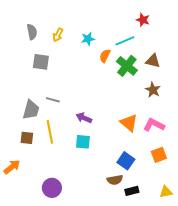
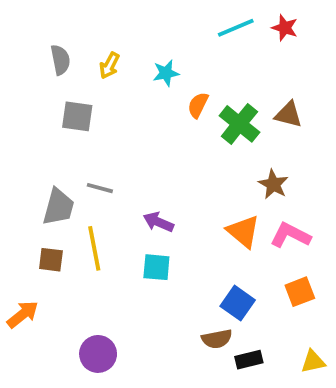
red star: (143, 20) -> (285, 28), moved
cyan line: (125, 41) -> (236, 28), moved
brown star: (153, 90) -> (273, 184), moved

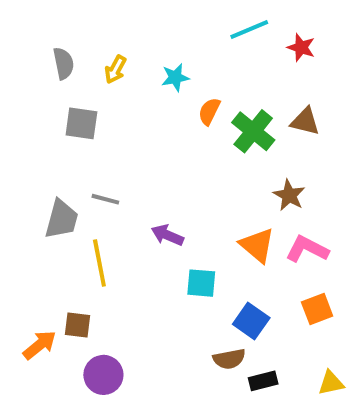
red star: (285, 28) -> (301, 47), moved
brown square: (51, 260) -> (77, 325), moved
cyan square: (156, 267) -> (201, 283), moved
orange arrow: (23, 314) -> (40, 345), moved

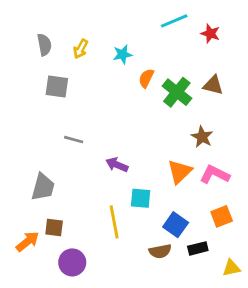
gray trapezoid: (61, 219) -> (43, 187), moved
orange triangle: (257, 245) -> (180, 172), turned 36
yellow line: (99, 263) -> (114, 222), moved
black rectangle: (263, 381) -> (198, 248), moved

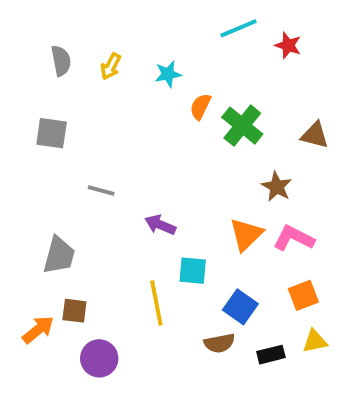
brown triangle: (213, 85) -> (315, 135), moved
gray square: (57, 87) -> (52, 133), moved
black rectangle: (198, 248) -> (271, 355), moved
yellow triangle: (231, 268) -> (315, 341), moved

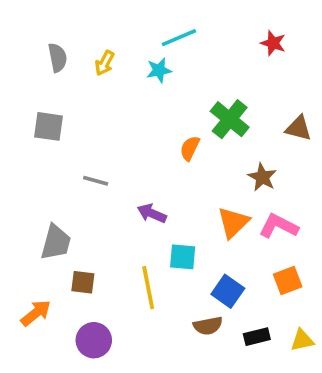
cyan line: (238, 28) -> (179, 38), moved
orange semicircle: (200, 107) -> (190, 148), moved
brown square: (74, 311) -> (83, 282), moved
yellow triangle: (315, 341) -> (302, 340), moved

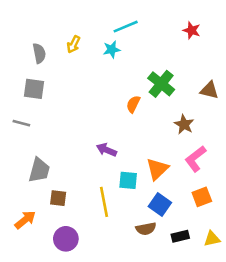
gray semicircle: (58, 58) -> (39, 53), moved
gray line: (96, 181) -> (21, 123), moved
orange triangle: (233, 222) -> (157, 169), moved
pink L-shape: (279, 226) -> (195, 159), turned -64

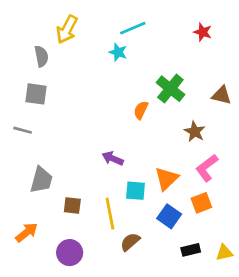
yellow arrow: (73, 44) -> (67, 29), moved, size x1.5
cyan star: (112, 49) -> (118, 52), turned 30
orange square: (202, 197) -> (201, 203), moved
brown square: (58, 198) -> (72, 206), moved
brown semicircle: (146, 229) -> (130, 242), moved, turned 150

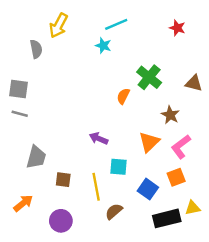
gray square: (36, 94) -> (18, 89), moved
orange triangle: (166, 179) -> (149, 142), moved
black rectangle: (191, 250) -> (167, 218), size x1.6
yellow triangle: (224, 253) -> (193, 208), moved

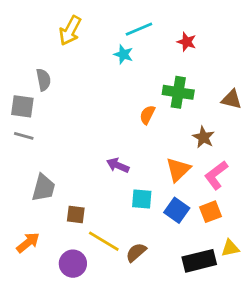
red star: (177, 28) -> (187, 42), moved
gray semicircle: (36, 49) -> (43, 80), moved
green cross: (149, 77) -> (178, 92), turned -30
yellow line: (96, 187) -> (104, 241), moved, turned -48
blue square: (148, 189) -> (177, 210), moved

